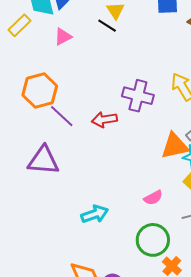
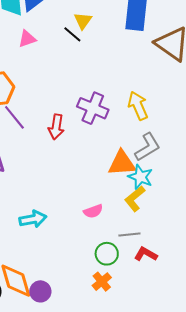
red arrow: (104, 120) -> (56, 127), turned -80
green circle: (153, 240) -> (107, 254), moved, size x0.7

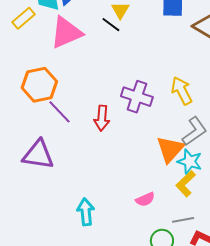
pink triangle: (27, 39) -> (66, 33), size x1.8
orange triangle: (122, 163) -> (170, 149), turned -40
cyan arrow: (33, 219) -> (86, 212), turned -80

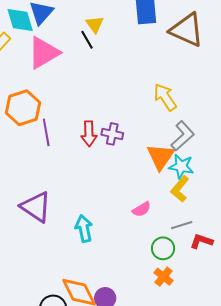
black line: (111, 25) -> (87, 40), turned 30
purple cross: (137, 97) -> (112, 134), moved, size x0.7
purple line: (60, 112) -> (46, 132), turned 40
purple triangle: (38, 155) -> (36, 207), moved, turned 32

